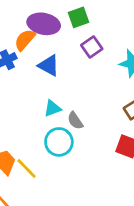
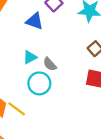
blue triangle: (49, 65) -> (35, 21), moved

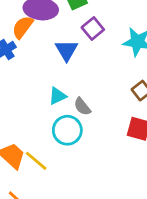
blue triangle: (35, 21) -> (67, 50), turned 36

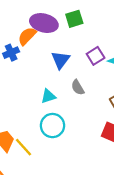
purple square: (93, 28) -> (96, 56), moved
gray semicircle: (82, 107) -> (78, 87), moved

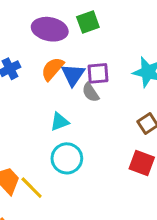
orange semicircle: (27, 36) -> (52, 69), moved
purple square: (96, 56) -> (98, 73), moved, turned 30
gray semicircle: (78, 87) -> (91, 92), moved

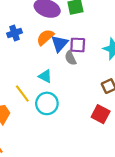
cyan triangle: (60, 122) -> (45, 76), turned 40
yellow line: (32, 188) -> (22, 94), moved

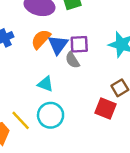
yellow line: (22, 94) -> (21, 120), moved
red square: (101, 114) -> (105, 108), moved

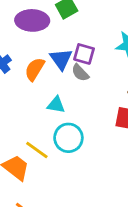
orange semicircle: (41, 39) -> (35, 69), moved
purple square: (79, 44) -> (84, 54), turned 30

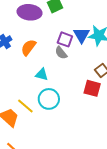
blue triangle: (61, 59) -> (82, 35), moved

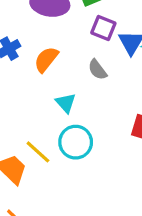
purple square: (65, 39) -> (103, 28), moved
cyan triangle: (42, 74) -> (66, 103), turned 32

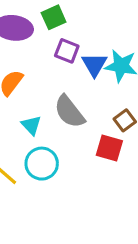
gray semicircle: (97, 70) -> (69, 112), moved, size x1.6

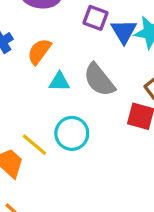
cyan triangle: (31, 125) -> (59, 82), moved, turned -45

